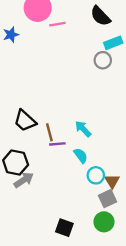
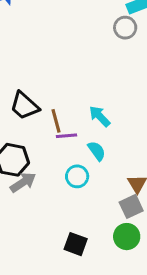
cyan circle: (96, 175) -> (77, 176), moved

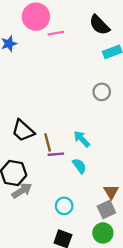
gray circle: (125, 28) -> (102, 92), moved
cyan circle: (77, 176) -> (64, 206), moved

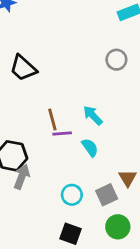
black trapezoid: (23, 131) -> (23, 68), moved
gray arrow: (22, 191) -> (22, 177), turned -36
gray square: (106, 209) -> (107, 195), moved

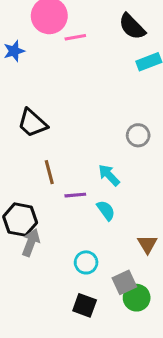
gray circle: (116, 60) -> (138, 135), moved
brown line: (52, 120) -> (49, 172), moved
gray square: (107, 195) -> (124, 282), moved

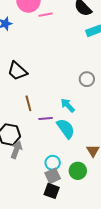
cyan semicircle: (106, 210) -> (66, 128), size x1.5
gray square: (124, 282) -> (53, 176), moved
green circle: (137, 298) -> (78, 171), moved

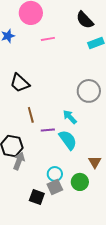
pink line: (46, 15) -> (48, 39), moved
gray circle: (87, 79) -> (89, 91), size x1.5
black square: (52, 191) -> (37, 197), moved

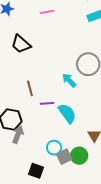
black trapezoid: (20, 83) -> (21, 44), moved
cyan arrow: (70, 117) -> (69, 80), moved
gray square: (55, 187) -> (64, 157), moved

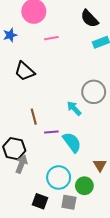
cyan circle: (54, 148) -> (59, 177), size x1.5
gray square: (64, 157) -> (69, 202), moved, turned 35

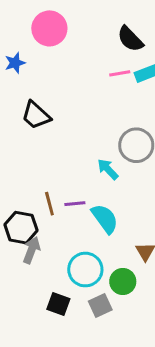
pink line: (51, 38) -> (120, 73), moved
brown line: (34, 117) -> (49, 204), moved
gray square: (69, 202) -> (100, 305), turned -35

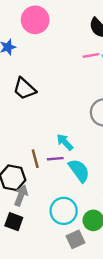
cyan arrow: (108, 169) -> (65, 142), moved
black square: (58, 304) -> (14, 222), moved

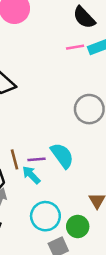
cyan arrow: (65, 142) -> (31, 175), moved
cyan semicircle: (79, 171) -> (62, 156), moved

